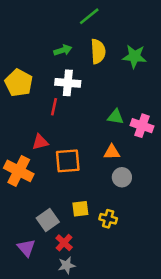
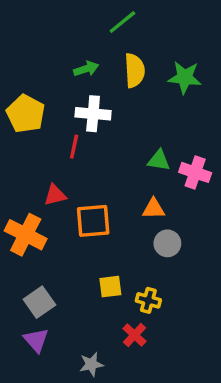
gray square: (48, 220) -> (39, 302), moved
red cross: (64, 243) -> (135, 335), moved

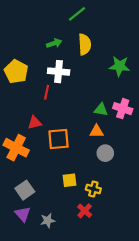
green star: (185, 77) -> (119, 66), moved
green triangle: (159, 160) -> (101, 110), moved
gray star: (91, 364) -> (48, 221), moved

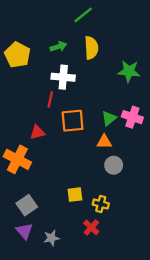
yellow pentagon: (16, 72) -> (17, 55), moved
green triangle: (101, 110) -> (109, 118), turned -48
orange square: (59, 139) -> (73, 121), moved

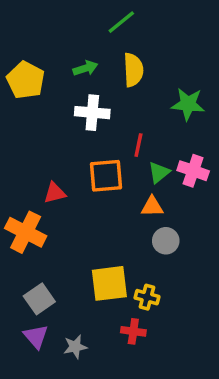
red line: (50, 99) -> (138, 145), moved
yellow square: (75, 195) -> (109, 283), size x1.6
red cross: (91, 227) -> (133, 331), turned -35

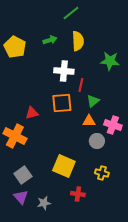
white cross: (92, 113) -> (64, 71), moved
pink cross: (193, 171) -> (113, 125), moved
yellow square: (109, 283) -> (64, 166), turned 30
yellow cross: (147, 297) -> (102, 173), moved

